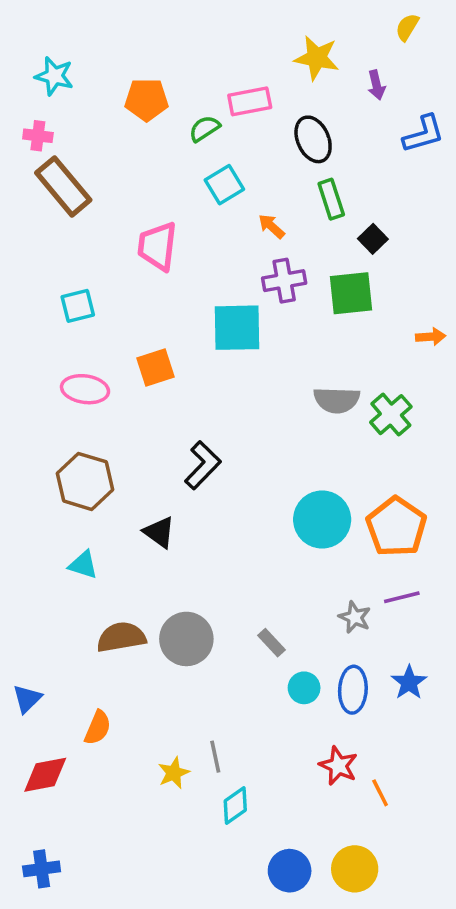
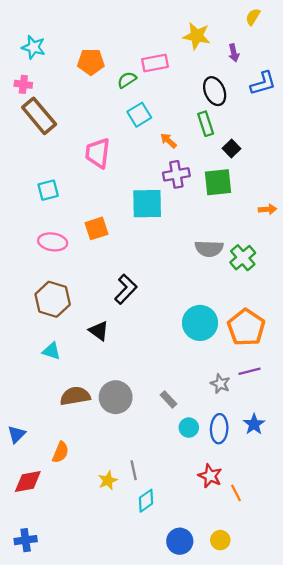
black ellipse: (313, 139) -> (215, 91), moved
yellow circle: (355, 869) -> (220, 540), size x0.7

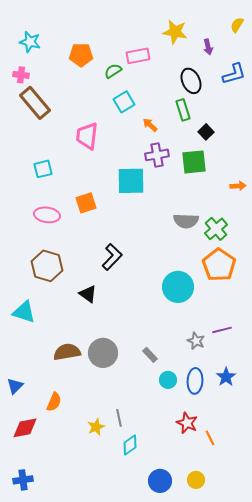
yellow semicircle: (253, 17) -> (237, 25), moved
orange pentagon: (246, 327) -> (219, 265), moved
cyan triangle: (51, 351) -> (24, 312), moved, size x1.4

